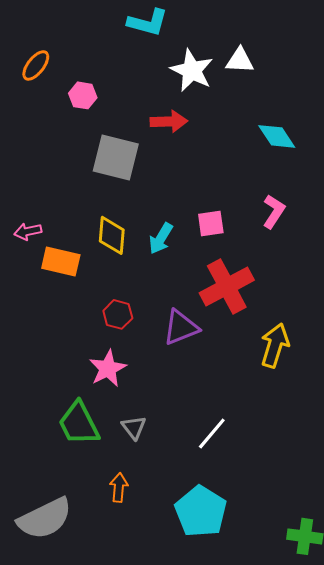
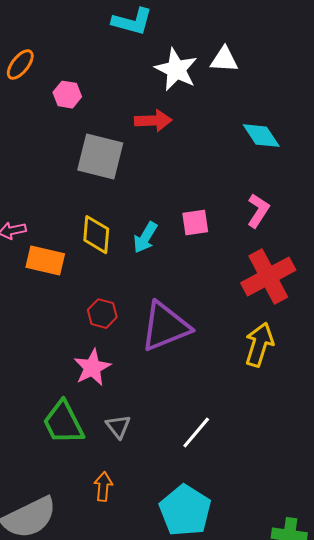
red cross: (227, 286) -> (268, 277), moved
purple triangle: (181, 327) -> (165, 327), size x1.4

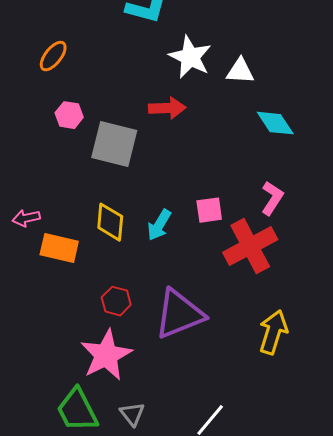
white triangle: (224, 60) -> (240, 71), moved
orange ellipse: (20, 65) -> (53, 56), moved
pink hexagon: (67, 95) -> (69, 115), moved
red cross: (268, 277) -> (250, 246), moved
pink star: (92, 368) -> (106, 355), size x1.4

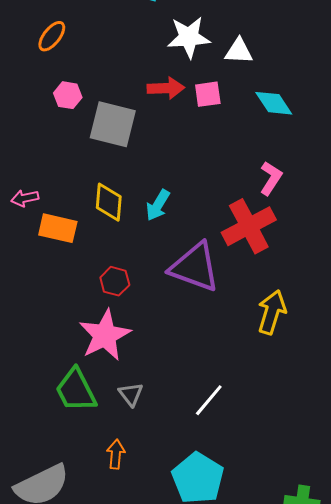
white star: (190, 57) -> (189, 37), turned -30
pink square: (209, 210) -> (208, 94), moved
purple triangle: (179, 314) -> (195, 267), moved, turned 42

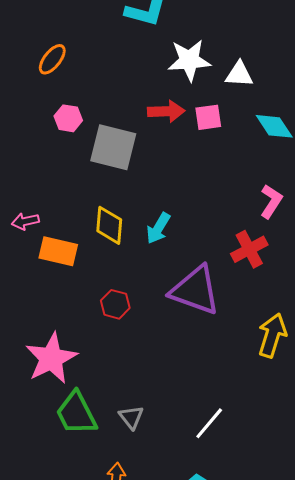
red cross: (249, 226) -> (249, 249), size x0.7
pink star: (105, 335) -> (51, 358), moved

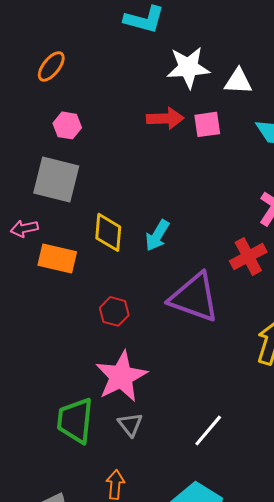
gray square: (113, 147) -> (56, 179), moved
pink star: (51, 358) -> (121, 376), moved
green trapezoid: (76, 413) -> (75, 420), turned 33

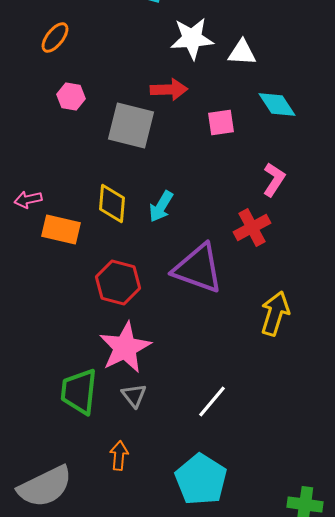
pink square: (207, 124) -> (221, 122), moved
gray square: (56, 179) -> (131, 126), moved
red hexagon: (114, 311) -> (118, 282), size x1.5

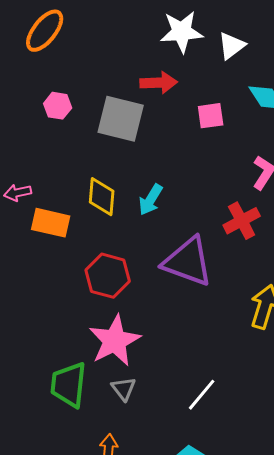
orange ellipse: (55, 38) -> (45, 31), size x1.4
white triangle: (242, 52) -> (232, 46), turned -40
pink hexagon: (71, 96) -> (58, 106), moved

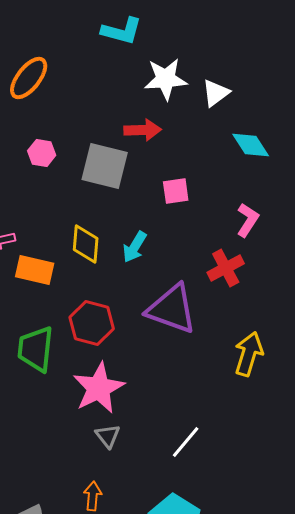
pink square: (211, 116) -> (176, 191), moved
green trapezoid: (69, 385) -> (36, 349), moved

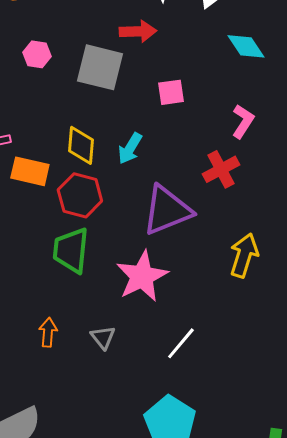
purple triangle: (172, 309) -> (167, 210), turned -42
red hexagon: (92, 323) -> (80, 195), moved
green trapezoid: (36, 349) -> (71, 250), moved
pink star: (99, 388) -> (142, 276), moved
orange arrow: (93, 496) -> (48, 332), moved

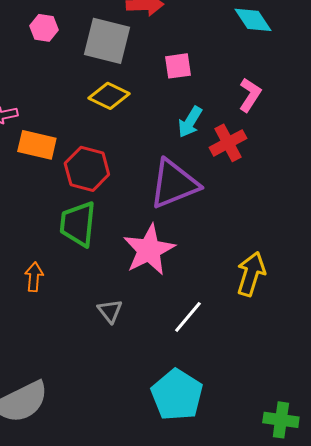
yellow diamond: (81, 145) -> (109, 96), moved, turned -69
cyan arrow: (130, 148) -> (190, 122), moved
yellow arrow: (244, 255) -> (251, 274), moved
orange arrow: (48, 332) -> (34, 277), moved

